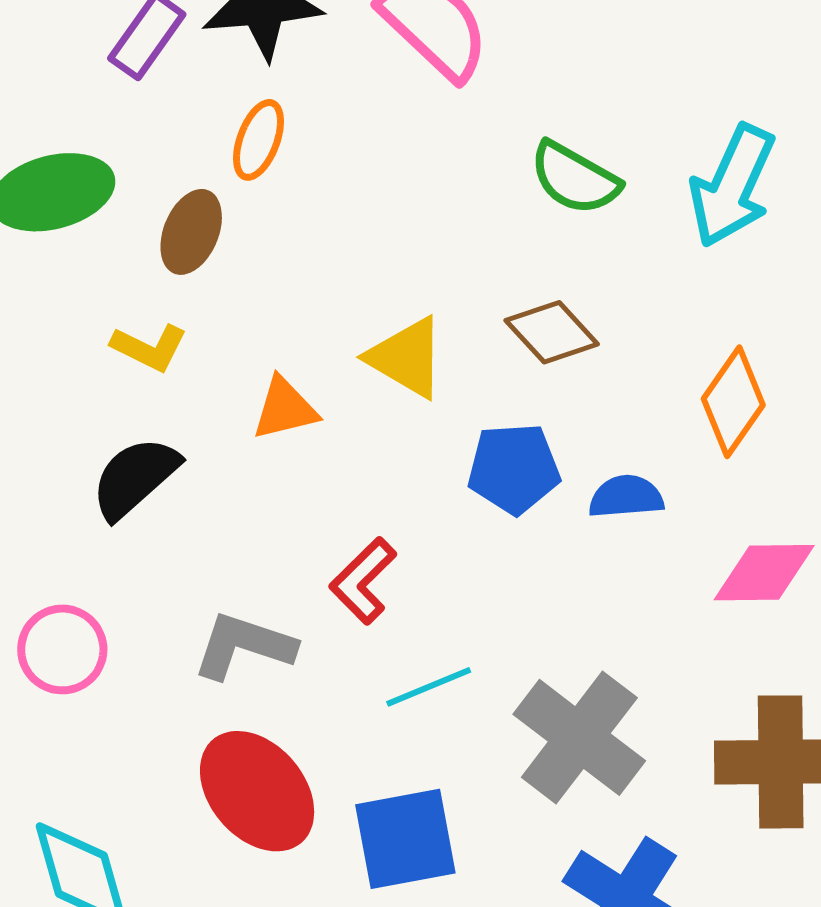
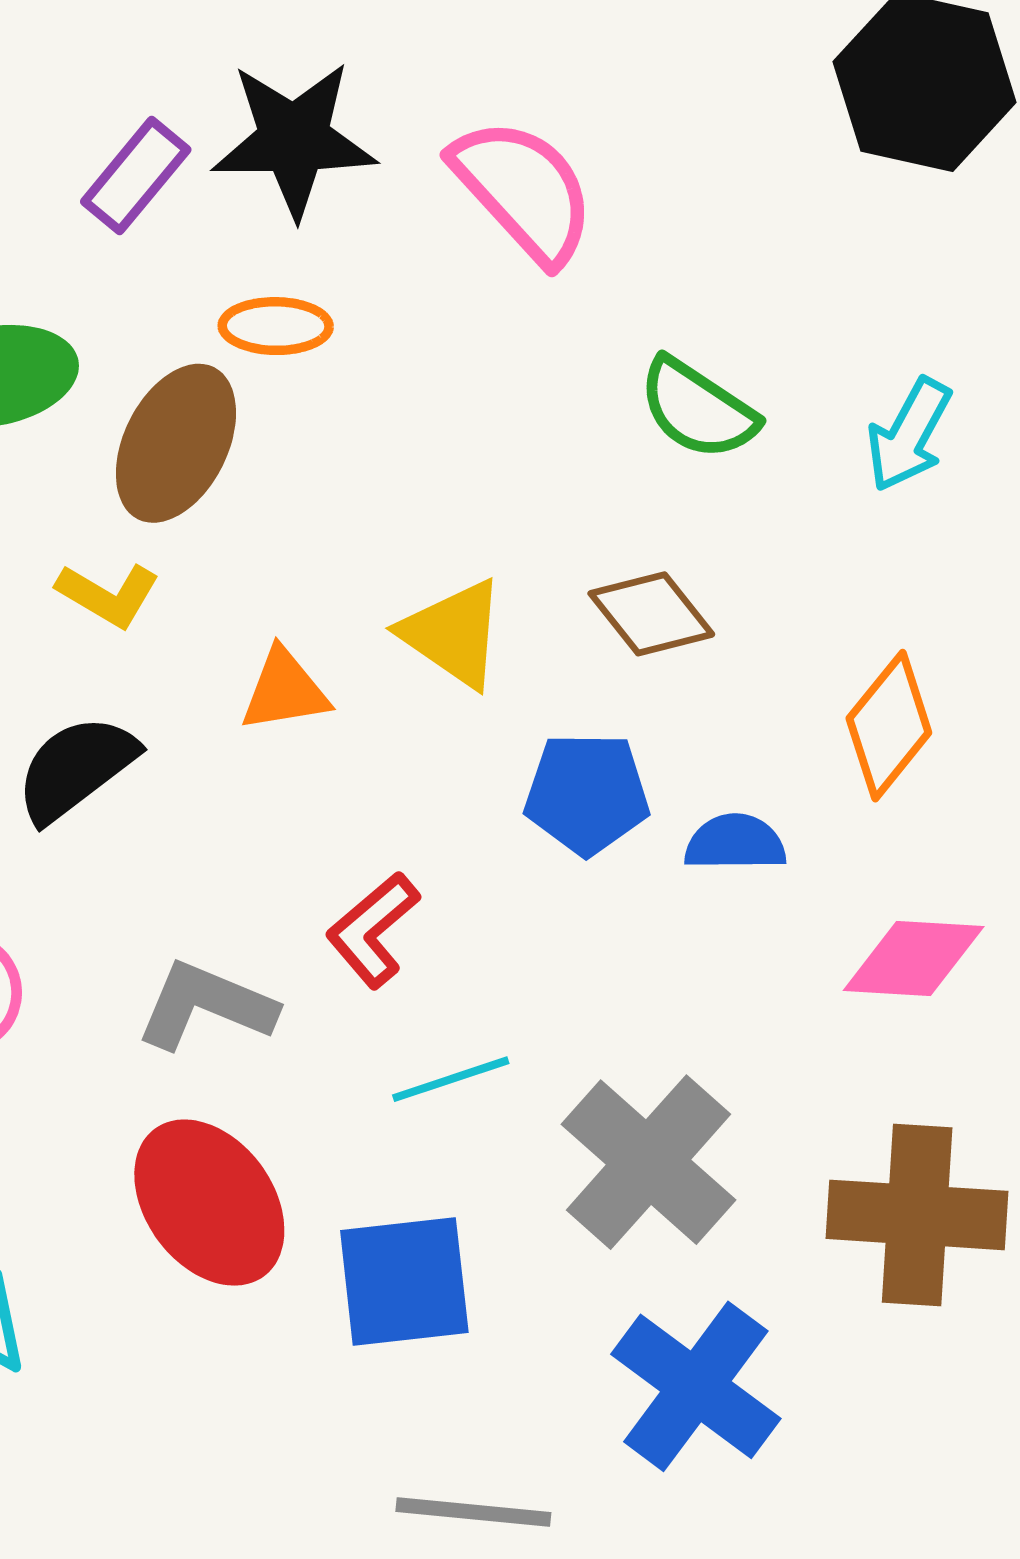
orange ellipse: (259, 140) -> (276, 326), turned 66
cyan arrow: (732, 186) -> (909, 435), size x0.7
brown ellipse: (191, 232) -> (176, 443), size x1.4

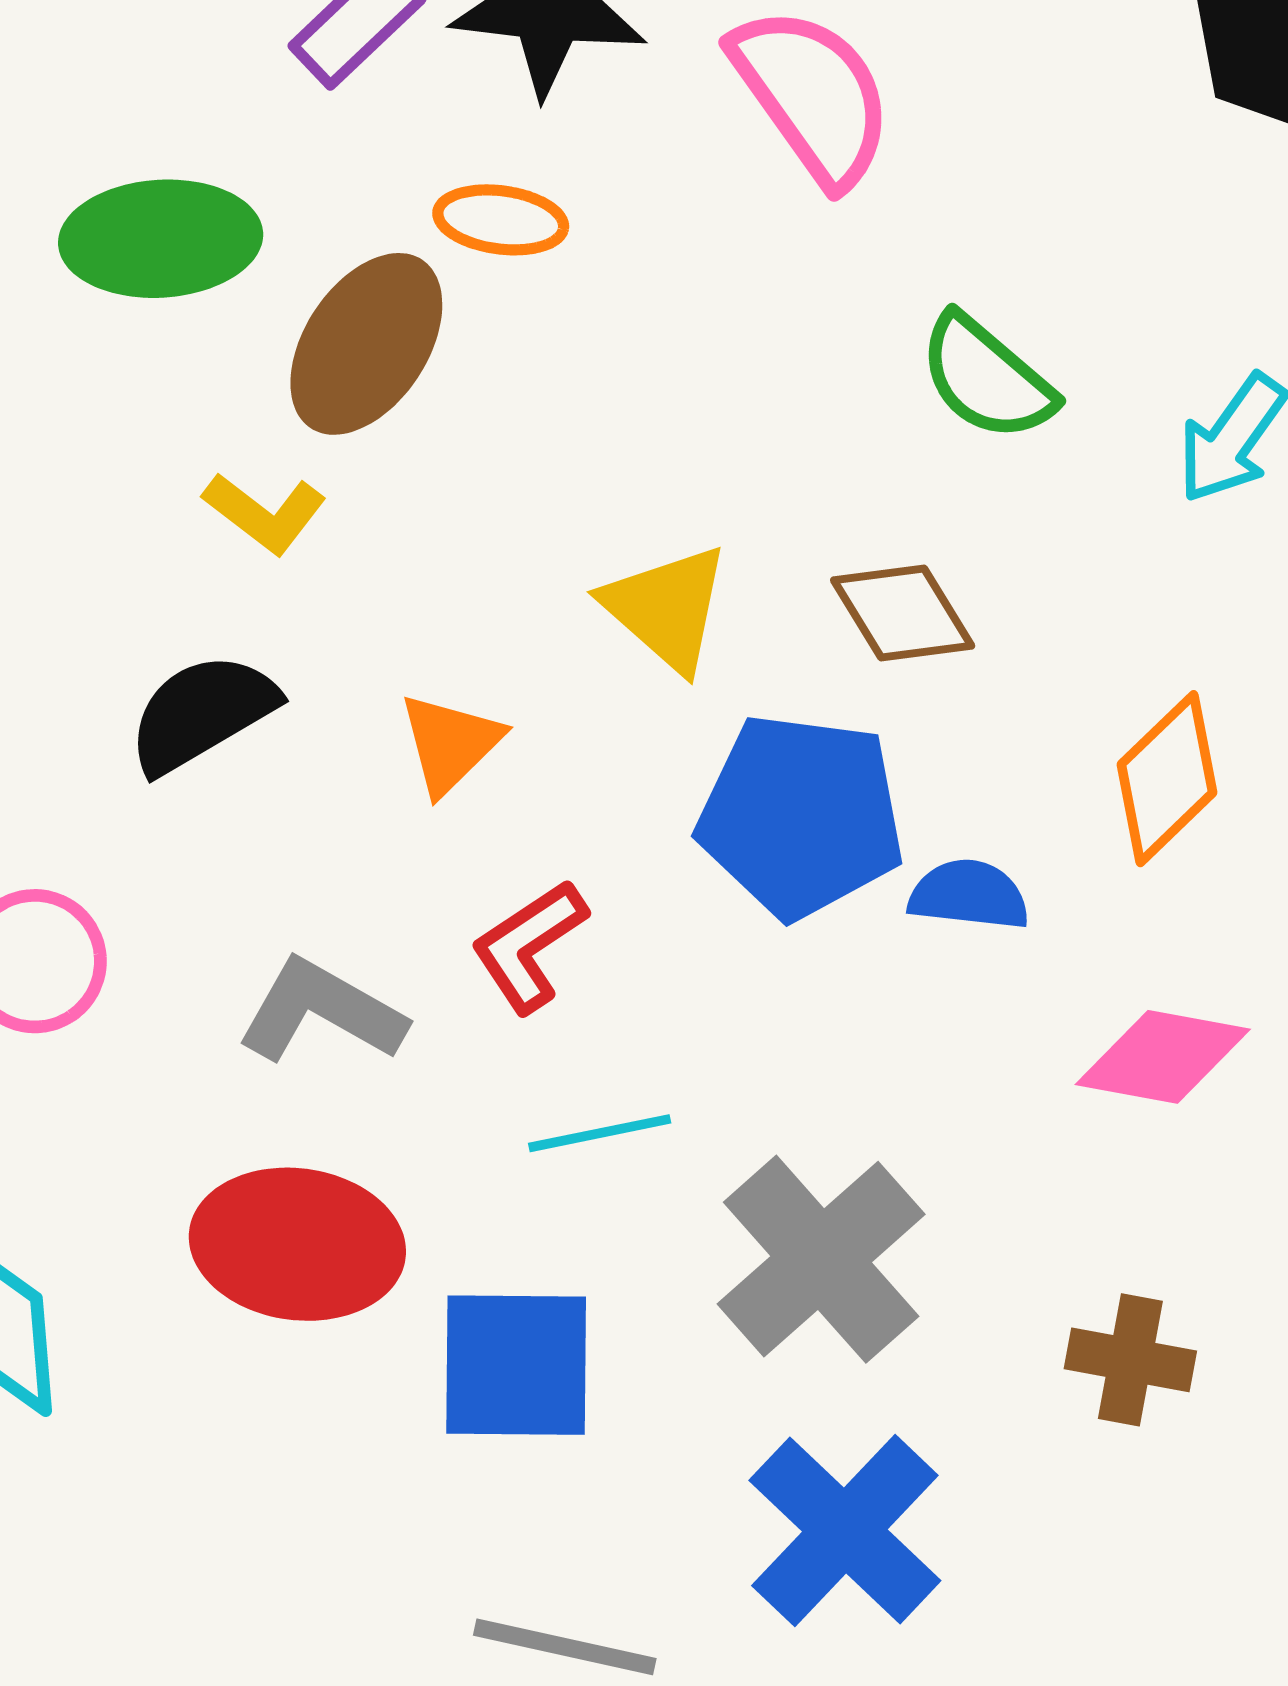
orange triangle: (285, 690) -> (450, 743), moved, turned -42
blue pentagon: (587, 794) -> (801, 816), size x1.4
red ellipse: (209, 1203) -> (297, 1244), turned -53
brown cross: (917, 1215) -> (1130, 1360), size x0.6

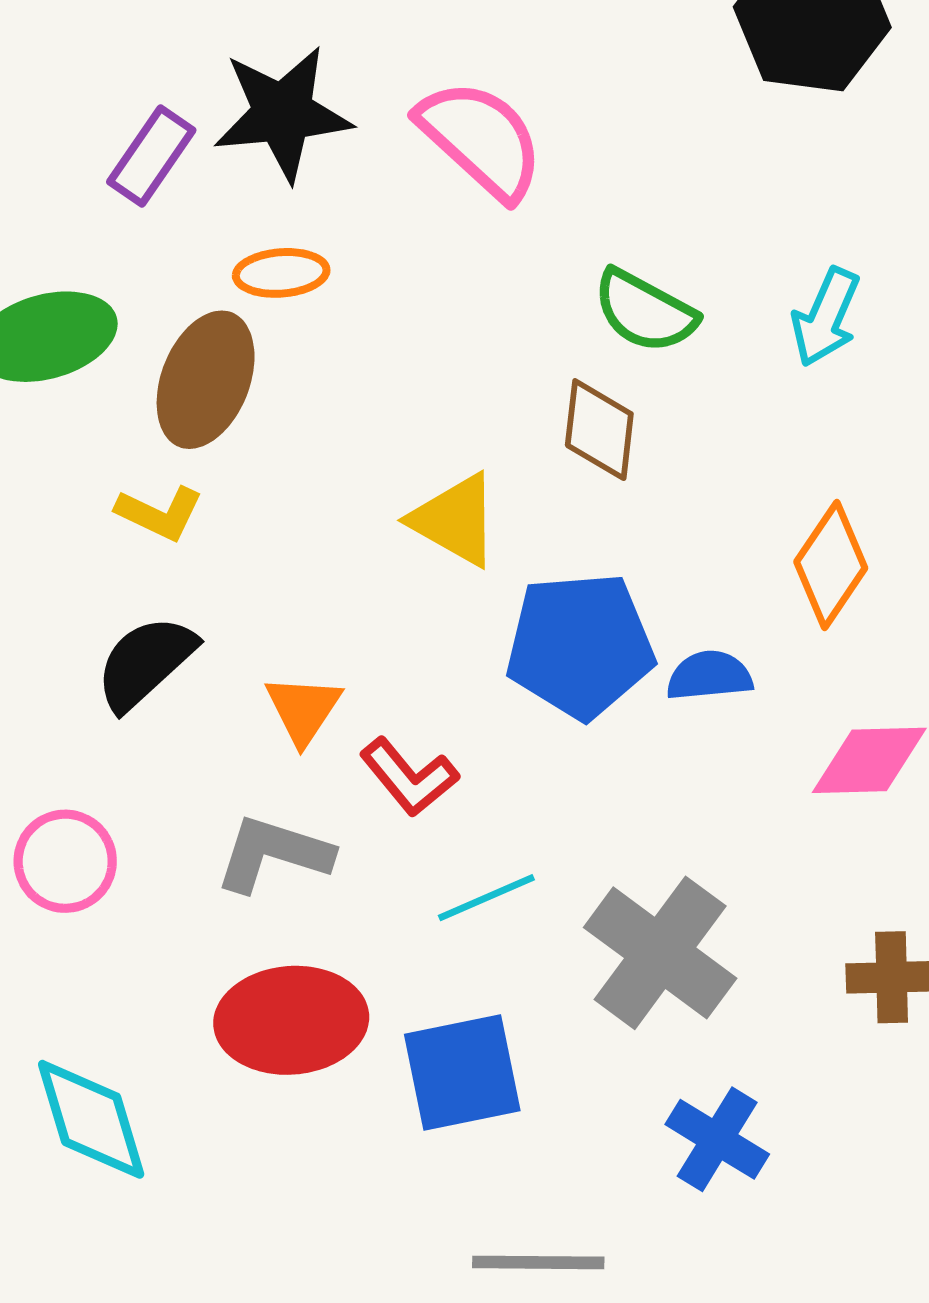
brown diamond: (903, 613) -> (599, 430), moved, turned 50
orange triangle: (450, 743) -> (303, 709), moved
red L-shape: (529, 946) -> (409, 777), turned -84
blue cross: (845, 1531) -> (717, 1139), size x0.7

